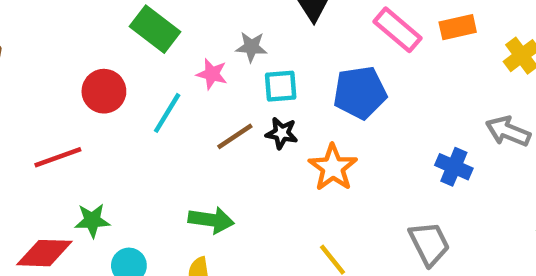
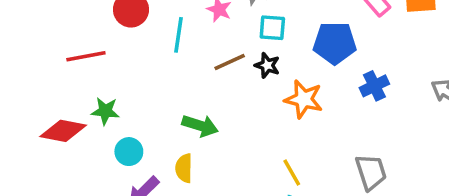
cyan line: (167, 113) -> (179, 35), turned -32
blue cross: (454, 167) -> (374, 86), moved, turned 32
orange star: (333, 168) -> (304, 99), turned -30

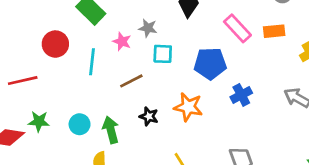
black star: (267, 65) -> (149, 116), moved
green arrow: (200, 126) -> (111, 130), turned -120
cyan circle: (129, 152) -> (80, 124), moved

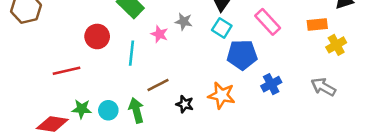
orange rectangle: (274, 31) -> (317, 25), moved
cyan square: (163, 54) -> (222, 28), moved, turned 30
brown line: (131, 81) -> (158, 85), moved
cyan circle: (80, 124) -> (108, 110), moved
green arrow: (111, 130) -> (136, 110), moved

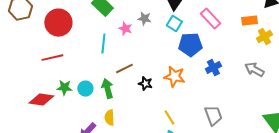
red circle: (97, 36) -> (58, 23), moved, size x1.4

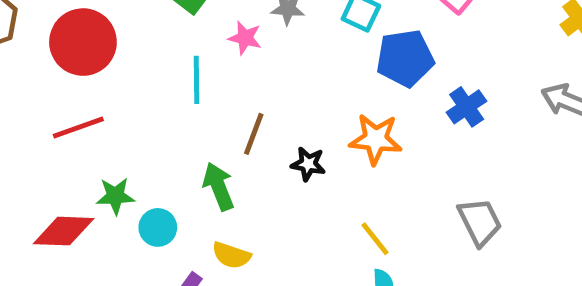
brown line: (124, 69) -> (254, 134), turned -36
cyan circle: (85, 89) -> (158, 227), moved
yellow semicircle: (109, 118) -> (231, 255), turned -63

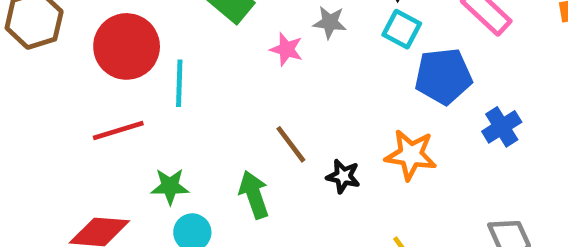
cyan line: (197, 80) -> (179, 83), moved
brown line: (254, 134) -> (291, 144), turned -60
green star: (115, 196) -> (170, 186), moved

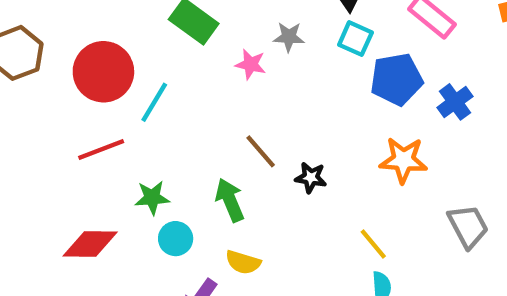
cyan line: (179, 83) -> (154, 102), turned 33
blue cross: (502, 127) -> (455, 102), moved
orange star: (411, 155) -> (403, 160), moved

